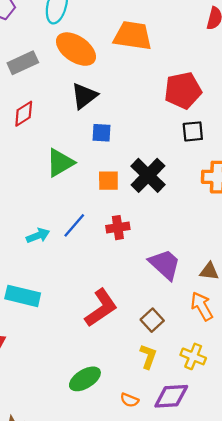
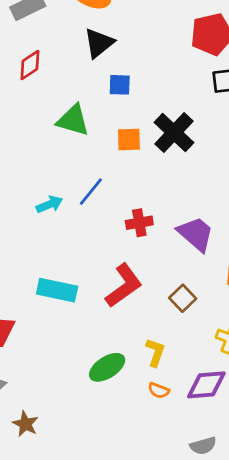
green triangle: (60, 163) -> (73, 120), turned 48
red cross: (118, 228) -> (139, 223), moved
cyan rectangle: (23, 296) -> (57, 290), moved
yellow L-shape: (148, 357) -> (155, 352), moved

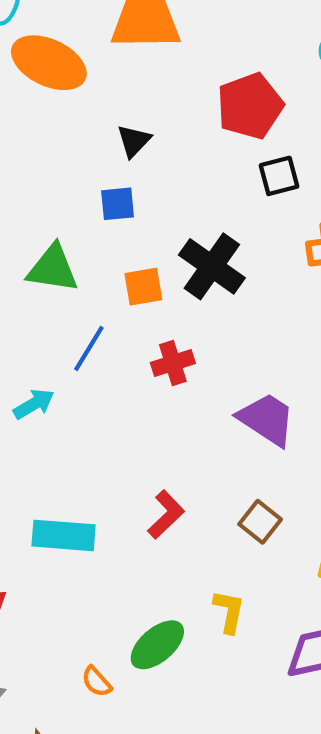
black triangle: (99, 43) -> (134, 141), moved, size x0.7
blue line: (91, 192) -> (89, 349), moved
red cross: (139, 223) -> (173, 363), moved
red L-shape: (124, 286) -> (166, 514), size x0.7
orange semicircle: (159, 390) -> (97, 682), moved, turned 35

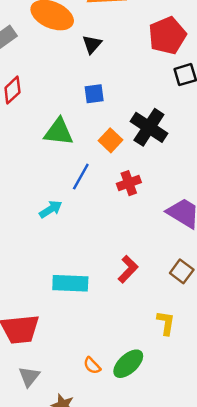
black triangle: (134, 141) -> (92, 44), moved
orange square: (143, 287) -> (110, 140), turned -35
green ellipse: (157, 645) -> (128, 364), moved

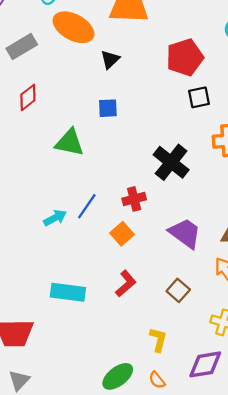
black cross: (149, 127) -> (171, 162), moved
orange square: (110, 140) -> (122, 234), moved
blue line: (81, 177) -> (87, 206), moved
orange semicircle: (92, 366) -> (157, 380), moved

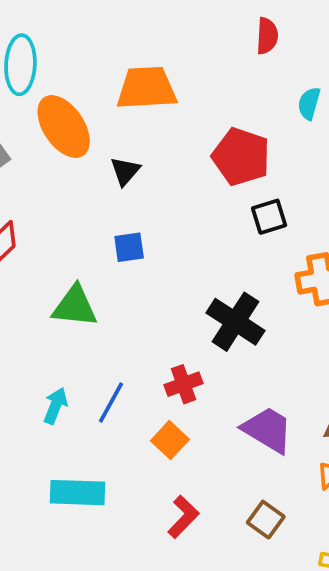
orange ellipse: (73, 27) -> (64, 127), turned 33
red pentagon: (185, 57) -> (241, 157), turned -30
cyan arrow: (55, 218) -> (55, 406), moved, turned -35
cyan rectangle: (68, 292) -> (78, 493), moved

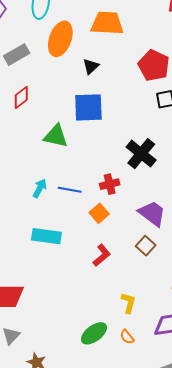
orange ellipse: (64, 127) -> (60, 39), turned 48
blue square: (129, 247) -> (88, 107), size x1.8
blue line: (111, 403) -> (70, 190), turned 65
brown square: (266, 520) -> (146, 246), moved

